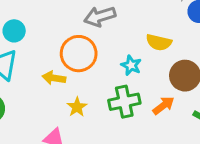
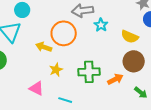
yellow semicircle: (159, 42) -> (130, 37), moved
cyan star: (131, 65) -> (101, 25), moved

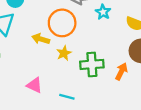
yellow star: (56, 70) -> (64, 53), moved
orange arrow: (115, 79) -> (121, 71), turned -35

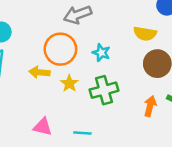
cyan star: (103, 12) -> (101, 53), moved
orange arrow: (121, 71) -> (150, 106), moved

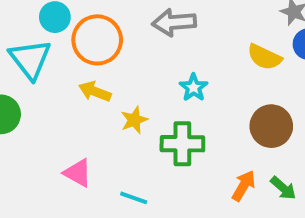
yellow semicircle: (145, 34) -> (264, 57), moved
orange circle: (60, 49) -> (97, 40), moved

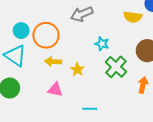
green cross: (182, 144) -> (116, 67), moved, turned -30
pink triangle: (78, 173) -> (55, 90), moved

